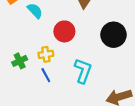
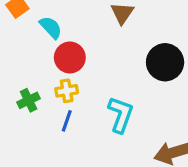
red circle: (64, 31) -> (70, 57), moved
blue line: (46, 75) -> (67, 121), turned 48

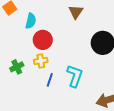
cyan semicircle: (51, 27) -> (31, 21), turned 56
blue line: (67, 121) -> (50, 80), moved

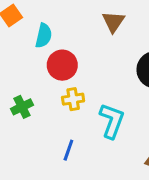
yellow cross: (41, 61) -> (73, 99), moved
blue line: (50, 80) -> (68, 150), moved

